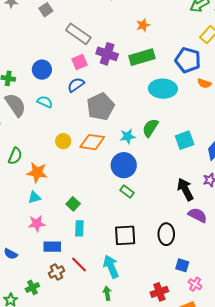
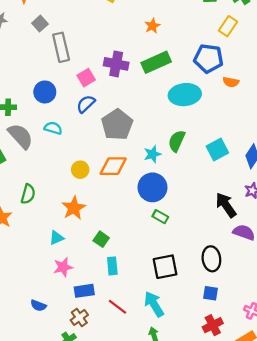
gray rectangle: (78, 34) -> (61, 47), moved, turned 50
orange star: (37, 172) -> (74, 208), moved, turned -30
blue square: (182, 265) -> (210, 293), moved
brown cross: (57, 272) -> (79, 318), moved

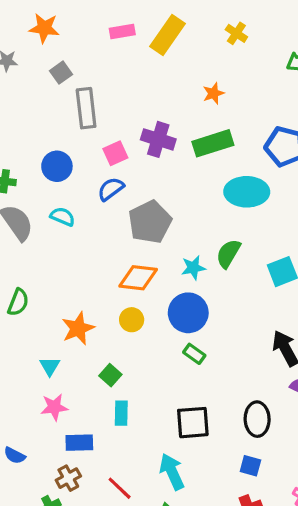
yellow circle: (80, 170) -> (132, 320), moved
cyan triangle: (56, 238) -> (50, 366), turned -42
red line: (117, 307) -> (120, 488), moved

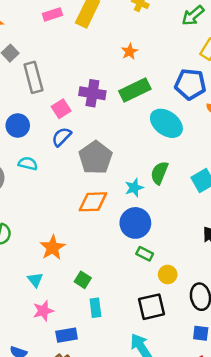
cyan ellipse: (247, 192) -> (166, 123), turned 44
yellow circle: (132, 320) -> (168, 274), moved

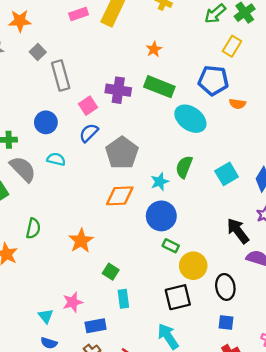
green rectangle: (135, 90) -> (159, 87), turned 48
yellow circle: (168, 274) -> (193, 266), size x1.5
cyan triangle: (35, 280) -> (46, 316), moved

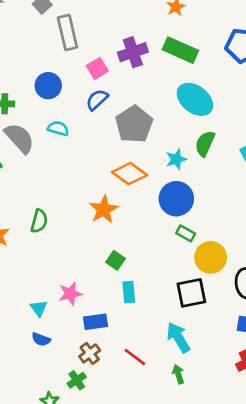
purple cross: (118, 90) -> (133, 52), turned -30
cyan ellipse: (190, 119) -> (195, 99), moved
orange diamond: (120, 196) -> (130, 174), turned 36
green semicircle: (33, 228) -> (39, 221), moved
orange star: (81, 241) -> (104, 209), moved

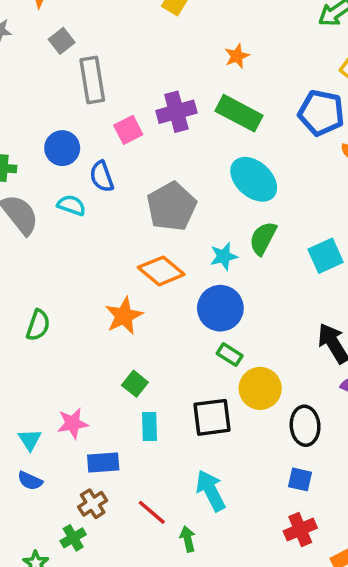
blue semicircle: (97, 100) -> (102, 177), moved, turned -70
black square: (191, 293) -> (212, 417), moved
green arrow: (178, 374) -> (188, 539), moved

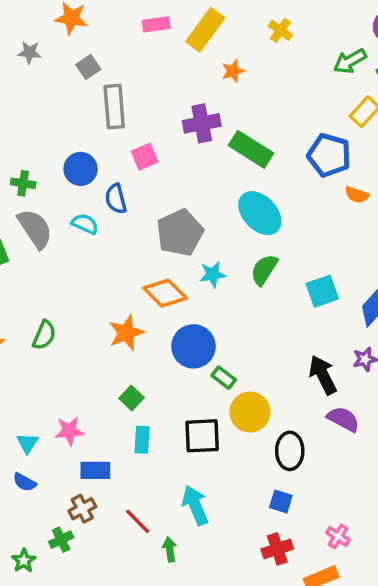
orange star: (237, 56) -> (233, 71), moved
purple cross: (176, 112) -> (202, 123), moved
cyan star: (224, 256) -> (213, 274), moved
blue circle: (220, 308) -> (193, 346), moved

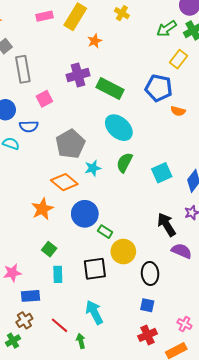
blue semicircle: (116, 199) -> (29, 126), turned -72

